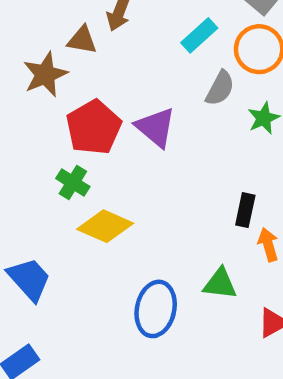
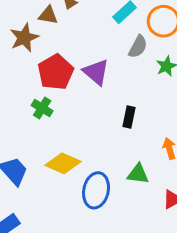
black rectangle: (245, 210) -> (129, 117), moved
yellow diamond: (105, 226) -> (63, 163), moved

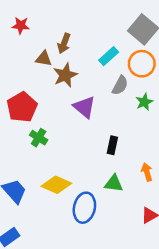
brown star: (24, 38) -> (65, 75), moved
red pentagon: (56, 72) -> (22, 107), moved
green triangle: (138, 174) -> (114, 183), moved

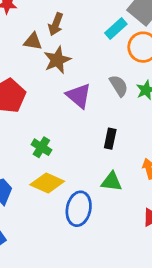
cyan rectangle: (109, 56) -> (116, 28), moved
gray semicircle: (120, 85) -> (119, 86), moved, turned -60
green cross: (39, 138) -> (41, 147), moved

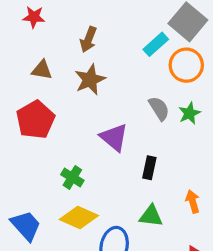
brown triangle: (33, 41) -> (42, 70), moved
purple triangle: (79, 96) -> (114, 137), moved

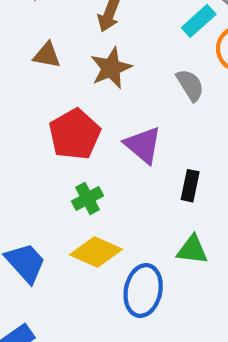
gray semicircle: (159, 108) -> (190, 85), moved
red pentagon: (35, 120) -> (75, 134), moved
green cross: (72, 177) -> (87, 198), turned 30

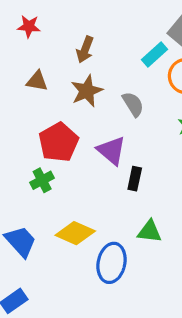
gray semicircle: (190, 85) -> (133, 104), moved
black rectangle: (190, 186) -> (135, 179), moved
green cross: (87, 198) -> (42, 180), moved

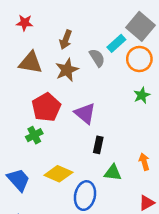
brown triangle: (37, 81) -> (31, 63), size x1.5
gray semicircle: (133, 104) -> (97, 58), moved
black rectangle: (135, 179) -> (98, 145), moved

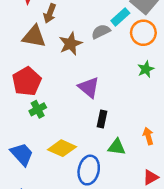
brown arrow: (66, 40) -> (50, 13), moved
gray semicircle: (97, 58) -> (101, 32), turned -84
red pentagon: (46, 107) -> (27, 81), moved

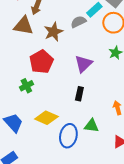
red pentagon: (27, 81) -> (41, 62), moved
purple triangle: (89, 87) -> (83, 64), moved, turned 36
green triangle: (117, 147) -> (91, 126), moved

